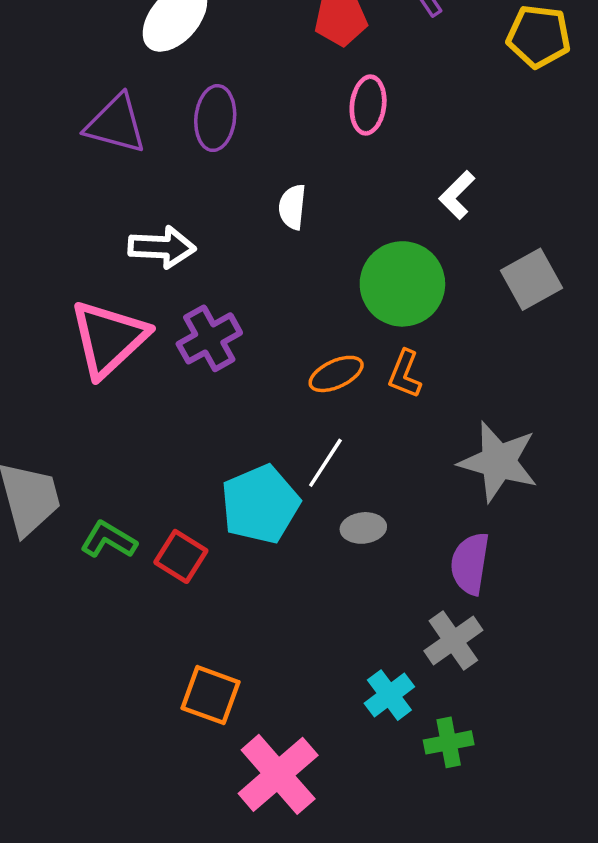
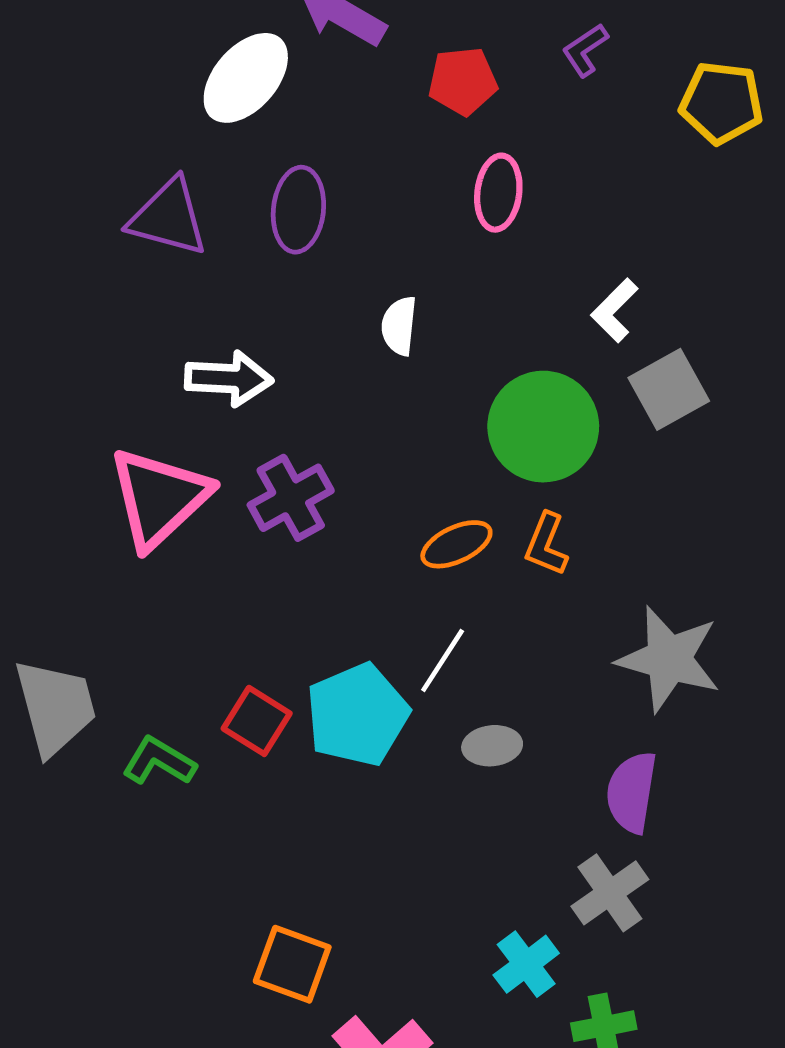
gray square: (532, 279) -> (669, 389), moved
red square: (181, 556) -> (257, 721), moved

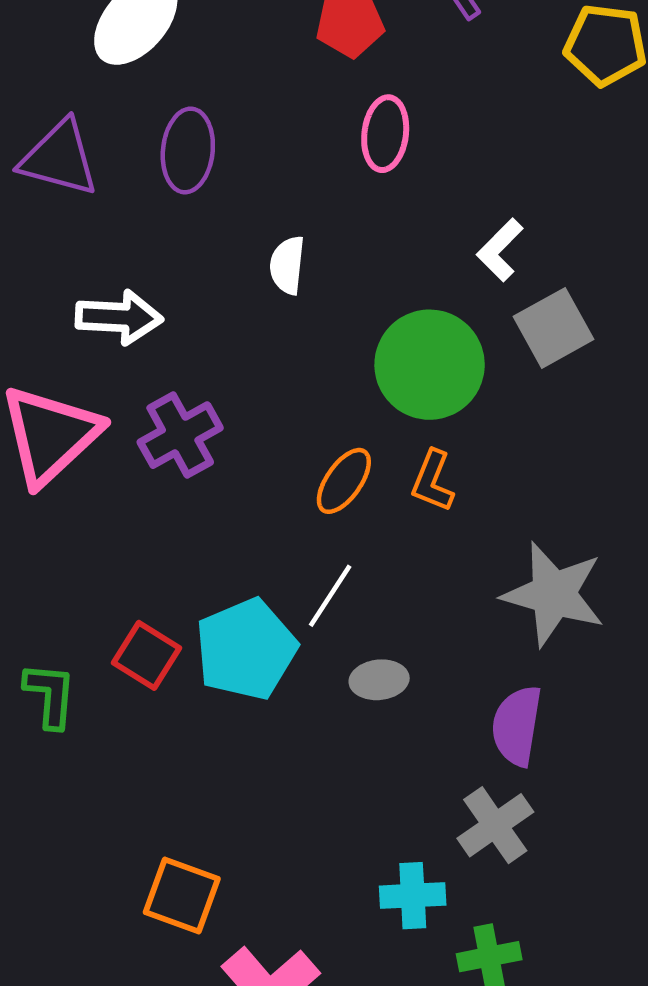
orange ellipse: (456, 544) -> (344, 481), turned -30
green L-shape: (159, 761) -> (50, 695), turned 64
cyan cross: (526, 964) -> (413, 896), turned 34

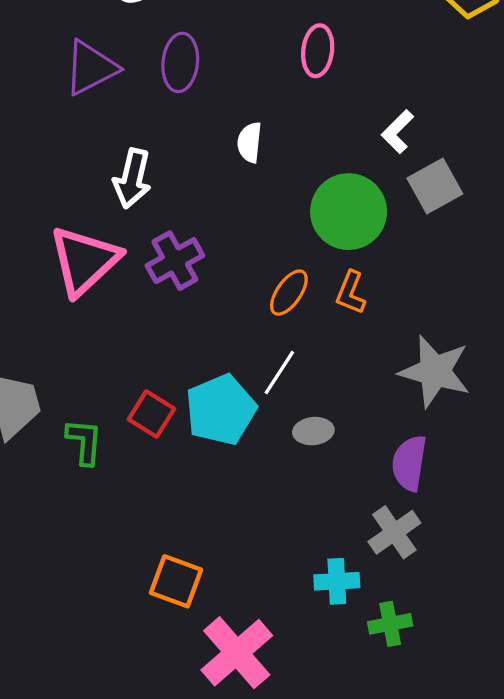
purple triangle: (59, 158) -> (91, 68), turned -42
white arrow: (119, 317) -> (132, 179), turned 100

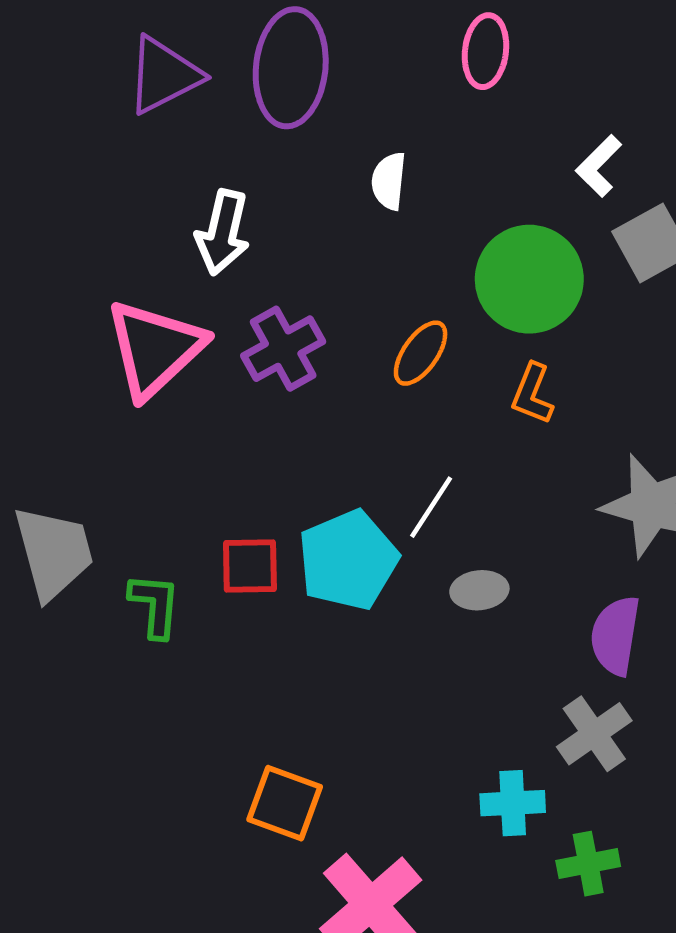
purple ellipse: (180, 62) -> (291, 68), size x1.4
orange ellipse: (289, 293) -> (421, 353), moved
red square: (151, 414) -> (250, 566), turned -33

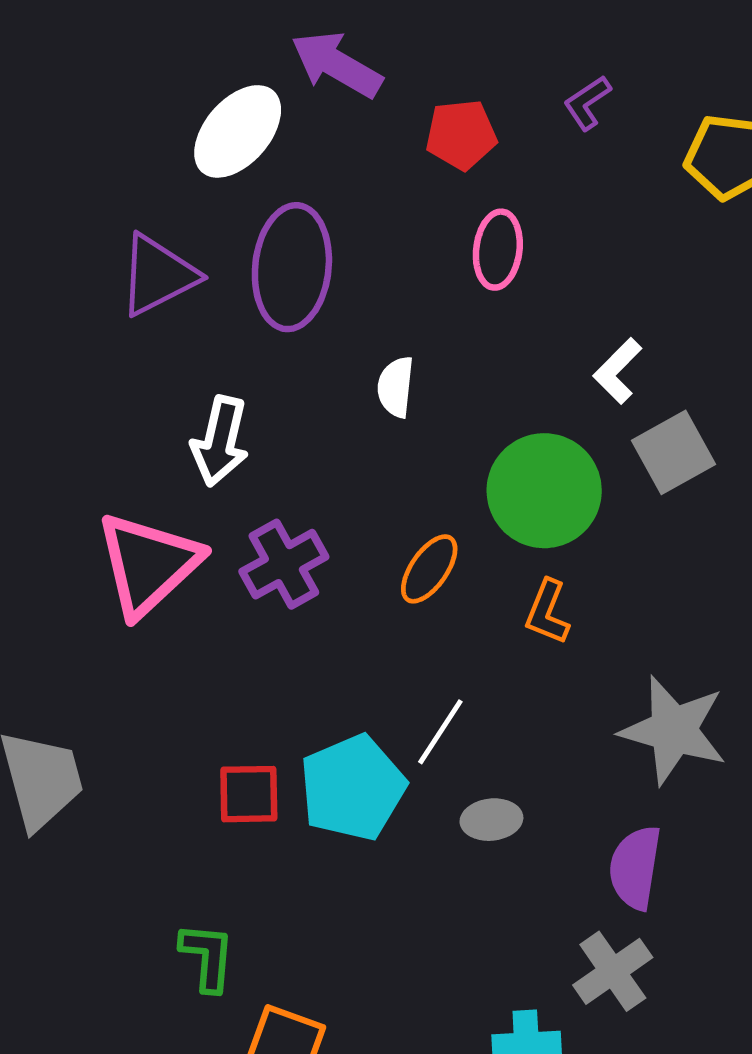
green L-shape: (155, 605) -> (207, 957), moved

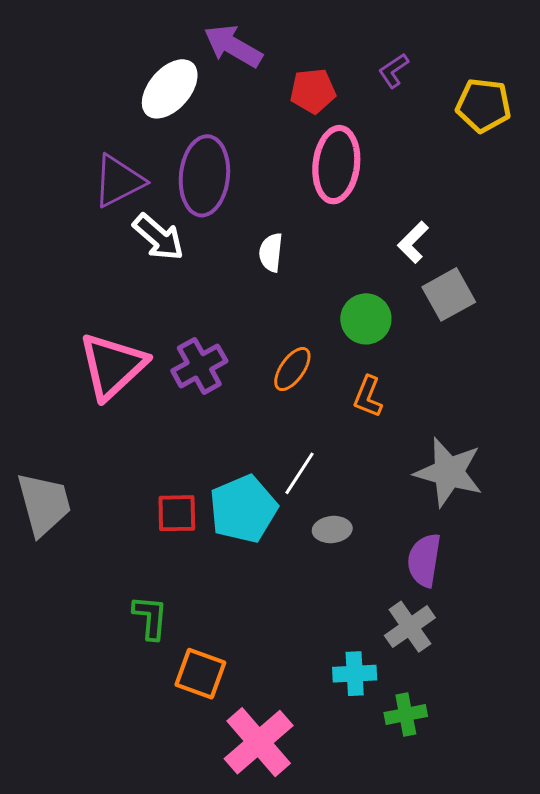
pink ellipse: (498, 250) -> (336, 165), size x1.5
white arrow: (220, 441) -> (158, 237), moved, turned -62
green circle: (544, 491) -> (366, 319), size x0.7

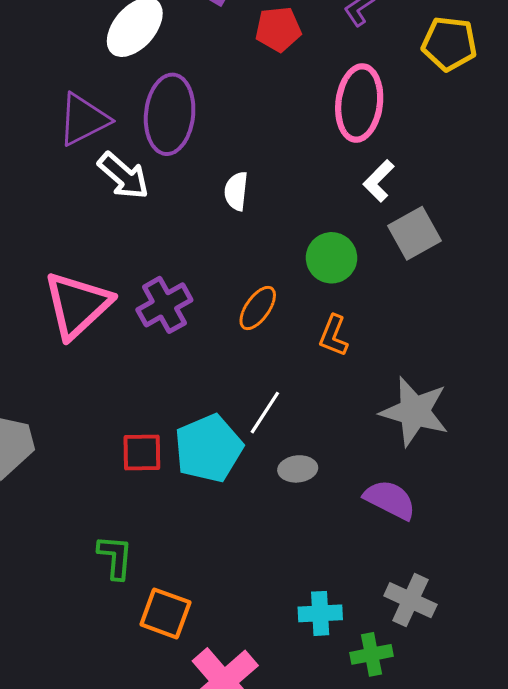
pink ellipse: (336, 165) -> (359, 103), moved
purple semicircle: (424, 560) -> (390, 500), turned 108
gray cross: (410, 627) -> (410, 600), moved, turned -30

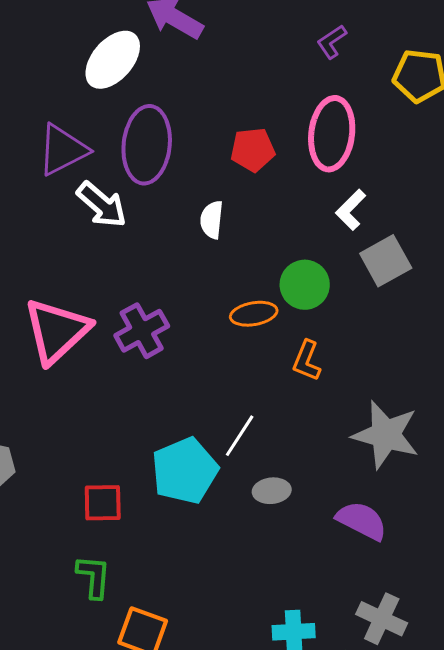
red pentagon: (278, 29) -> (253, 150), moved
orange ellipse: (258, 308) -> (254, 314), moved, turned 45
red square: (142, 453) -> (103, 503), moved

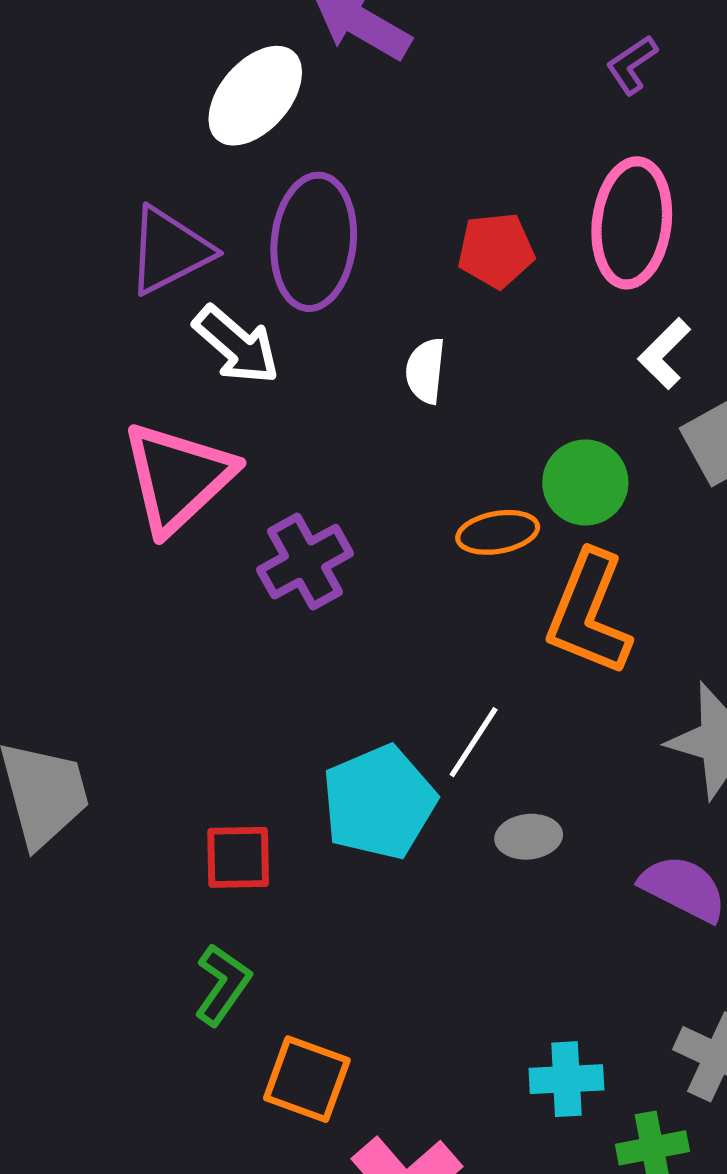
pink triangle: (57, 331) -> (178, 477), moved
orange L-shape: (307, 361) -> (589, 613), size x1.8
green L-shape: (94, 577) -> (223, 985), turned 30

